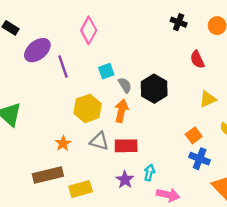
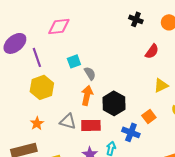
pink diamond: (89, 30) -> (59, 26), turned 55
red semicircle: (197, 59) -> (152, 51), turned -119
black hexagon: (154, 89) -> (114, 103), moved
yellow hexagon: (88, 108) -> (42, 87), moved
blue cross: (200, 159) -> (131, 132), moved

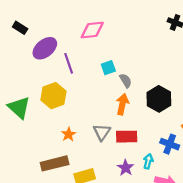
yellow hexagon: (42, 87) -> (53, 96), moved
black hexagon: (114, 103) -> (159, 99), moved
gray triangle: (68, 121) -> (102, 132), turned 48

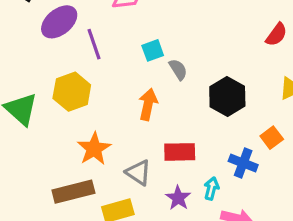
orange arrow: (122, 104) -> (148, 104), moved
gray triangle: (102, 132) -> (138, 173), moved, turned -30
orange star: (69, 134) -> (94, 149), size x1.5

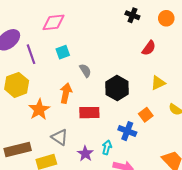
cyan square: (153, 50) -> (63, 52), moved
orange star: (94, 149) -> (39, 110), moved
red rectangle: (180, 152) -> (89, 113), moved

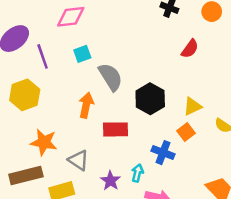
gray semicircle: (85, 71) -> (110, 77), size x1.6
yellow triangle: (158, 83) -> (192, 106), moved
orange star: (39, 110) -> (44, 142), moved, turned -30

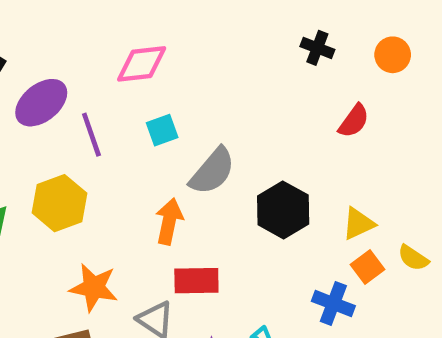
gray semicircle: (110, 77) -> (212, 171), turned 72
red rectangle: (116, 129) -> (196, 281), moved
orange square: (186, 132) -> (368, 267), moved
blue cross: (163, 153) -> (333, 303), moved

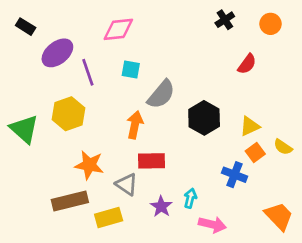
black cross: (317, 48) -> (225, 20), turned 36
cyan square: (162, 130) -> (131, 70), turned 30

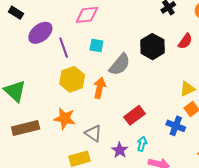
yellow hexagon: (68, 114) -> (72, 79), moved
black hexagon: (204, 118) -> (152, 47), moved
red rectangle: (151, 161) -> (134, 115), moved, turned -36
brown rectangle: (70, 201) -> (26, 128), moved

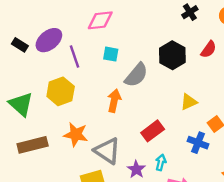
black rectangle: (16, 13) -> (20, 45), moved
yellow hexagon: (72, 79) -> (61, 91), moved
yellow triangle: (187, 89) -> (189, 102), moved
gray triangle: (93, 133) -> (107, 151), size x1.4

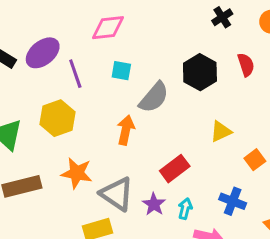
red semicircle: (209, 49) -> (246, 65), turned -54
blue cross: (198, 143) -> (233, 201), moved
purple star: (136, 169) -> (154, 204), moved

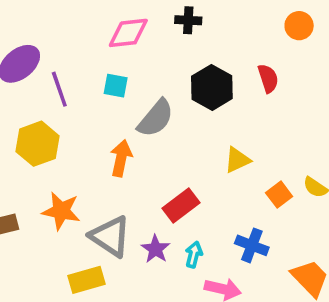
black cross: (222, 17) -> (188, 20), moved, turned 36
pink diamond: (108, 28) -> (128, 33), moved

